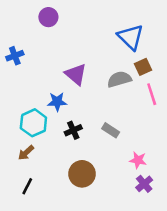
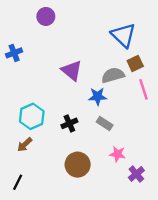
blue star: (57, 102) -> (98, 96), moved
pink star: (138, 160) -> (118, 154), moved
black line: (27, 186) -> (18, 182), moved

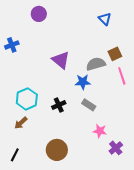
blue triangle: (123, 35) -> (105, 19), moved, size x0.6
brown circle: (78, 165) -> (57, 150), moved

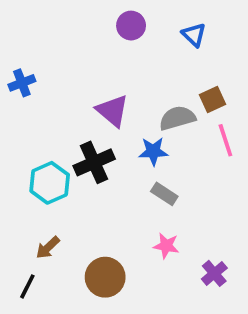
purple circle: (39, 14) -> (131, 26), moved
black cross: (59, 105) -> (94, 162), moved, size x1.5
brown arrow: (21, 123) -> (48, 248), moved
pink star: (100, 131) -> (166, 246), moved

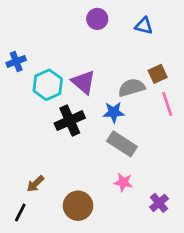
blue triangle: (194, 35) -> (144, 26), turned -30
cyan hexagon: (50, 183) -> (48, 85), moved
gray rectangle: (164, 194) -> (122, 144), size x1.5

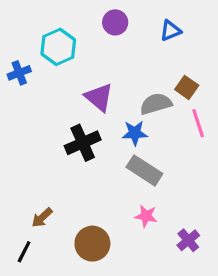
blue triangle: (144, 26) -> (170, 31), turned -36
brown square: (158, 74) -> (187, 87), turned -30
cyan hexagon: (48, 85) -> (58, 47), moved

